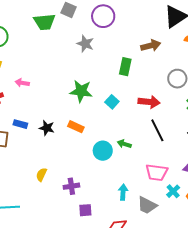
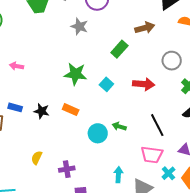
green rectangle: (125, 67) -> (119, 49), turned 30
black line: (157, 130) -> (157, 125), moved

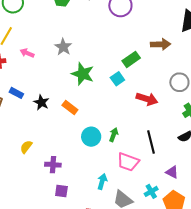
gray star: (79, 26) -> (63, 47), moved
cyan square: (106, 84) -> (117, 79), moved
green arrow: (119, 126) -> (114, 135), turned 80
pink trapezoid: (152, 155) -> (128, 162), moved

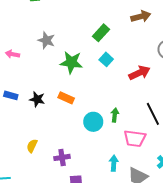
green rectangle: (131, 59) -> (101, 33), moved
red arrow: (147, 99) -> (139, 73), turned -30

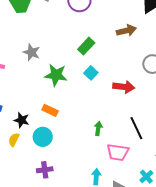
red arrow: (139, 73) -> (124, 87), turned 30
black star: (37, 99) -> (22, 120), moved
cyan circle: (93, 122) -> (43, 137), moved
yellow semicircle: (32, 146) -> (14, 140), moved

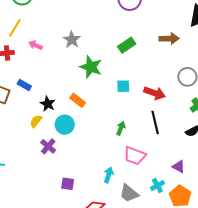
cyan square: (91, 73) -> (123, 86), moved, turned 32
black line: (136, 128) -> (155, 122), moved
purple cross: (45, 170) -> (48, 146), moved, turned 35

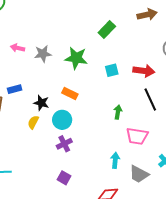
gray star: (72, 40) -> (43, 54), moved, turned -30
blue rectangle: (24, 85) -> (15, 89), turned -32
purple cross: (48, 146) -> (64, 144), moved, turned 35
purple square: (68, 184) -> (64, 178), moved, turned 32

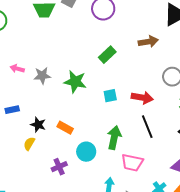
orange rectangle: (70, 93) -> (65, 128), moved
green arrow: (118, 112) -> (114, 138), size x1.6
cyan circle: (62, 120) -> (86, 152), moved

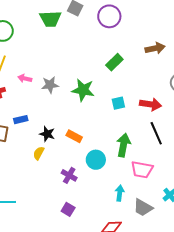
purple cross: (59, 167) -> (69, 175), turned -35

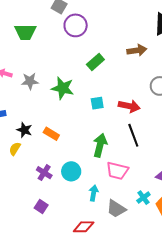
purple circle: (109, 16) -> (76, 25), moved
green trapezoid: (50, 19) -> (25, 32), moved
cyan circle: (96, 160) -> (71, 171), moved

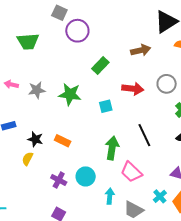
red arrow: (129, 106) -> (133, 89), moved
pink trapezoid: (117, 171) -> (131, 172), turned 35

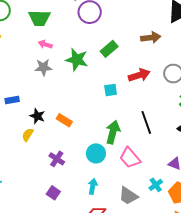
pink arrow: (11, 84) -> (45, 44), moved
red arrow: (133, 89) -> (139, 75), turned -30
green star: (70, 94) -> (77, 60), moved
cyan circle: (86, 176) -> (96, 153), moved
cyan arrow: (110, 196) -> (93, 186), moved

